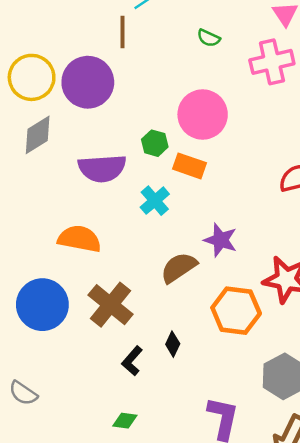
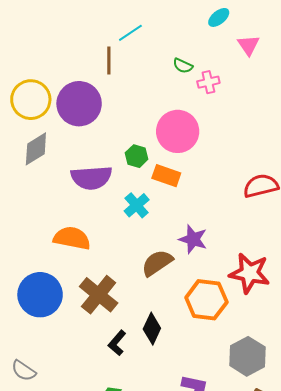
pink cross: (272, 62) -> (208, 82), moved, size x0.6
black diamond: (173, 344) -> (152, 329), size x1.4

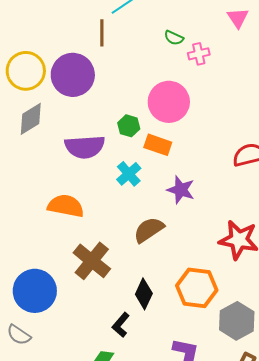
purple star: (193, 239) -> (181, 190), moved
blue circle: (40, 295) -> (35, 291), moved
orange hexagon: (206, 300) -> (197, 288), moved
black L-shape: (117, 343) -> (121, 325), moved

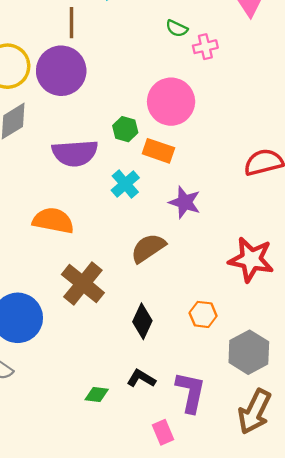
brown line: (102, 33) -> (71, 23), moved
orange hexagon: (197, 288) -> (203, 314), size x0.6
black L-shape: (121, 325) -> (141, 378), moved, turned 80

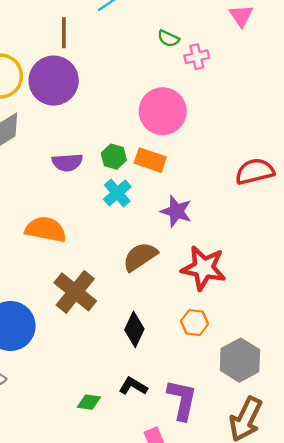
green hexagon: (125, 129) -> (114, 157), moved
purple semicircle: (75, 153) -> (67, 162), size x0.7
red star: (251, 260) -> (204, 268), moved

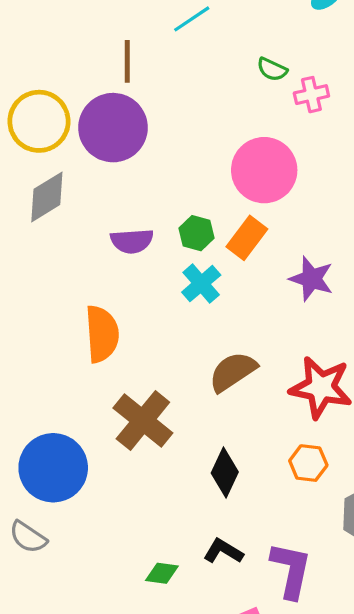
orange rectangle: (150, 160) -> (247, 238), turned -72
purple star: (176, 211) -> (311, 279), moved
orange semicircle: (46, 229) -> (102, 334), turned 75

